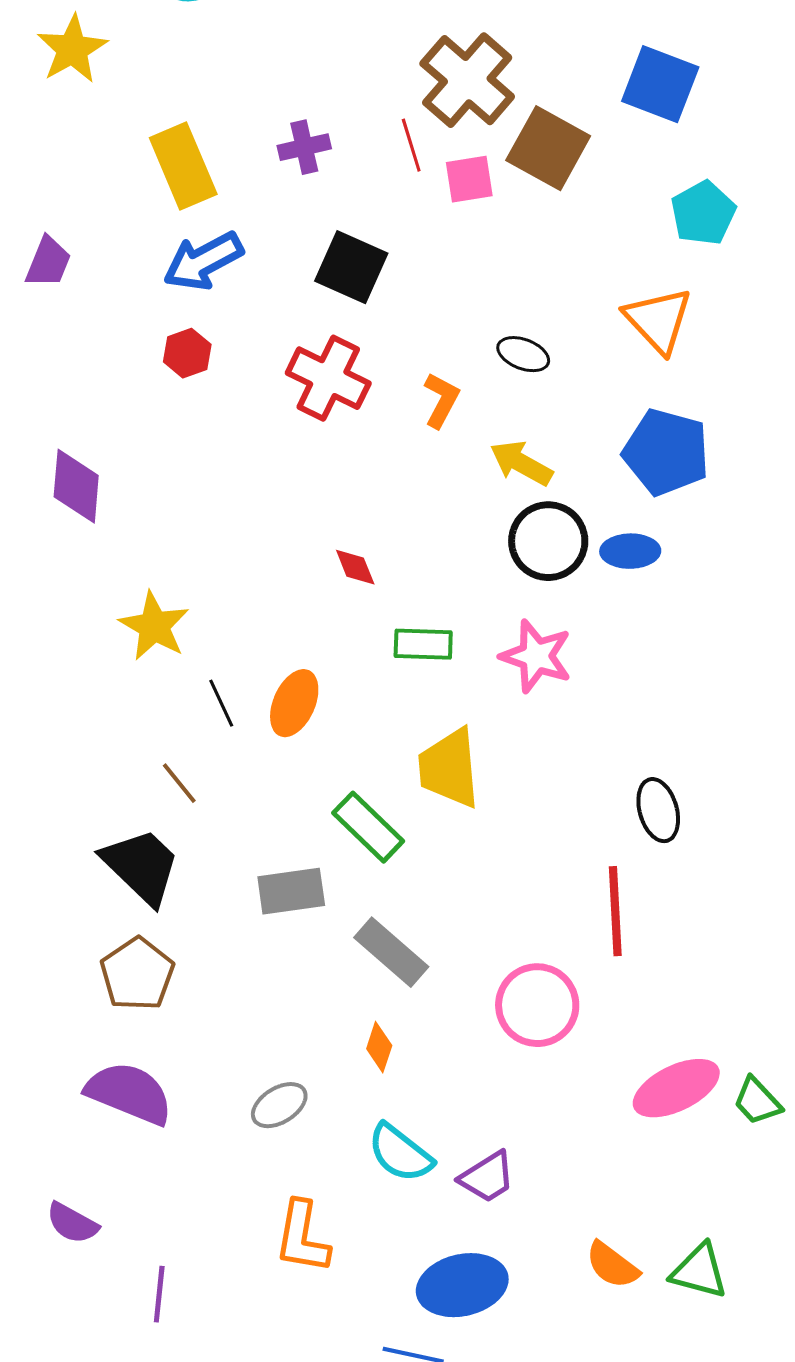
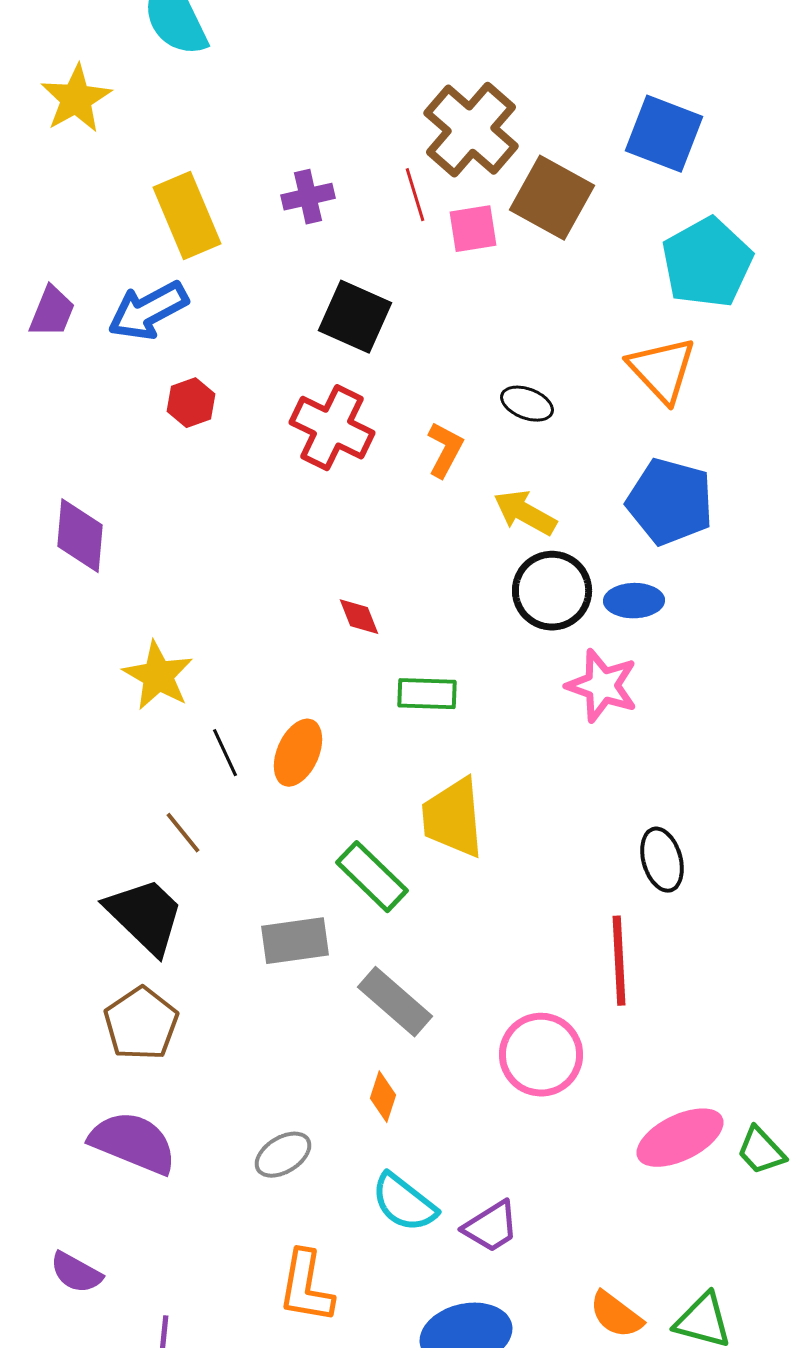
cyan pentagon: (703, 213) -> (707, 263), size x1.4
blue arrow: (203, 261) -> (148, 311), moved
pink star: (536, 656) -> (602, 686), moved

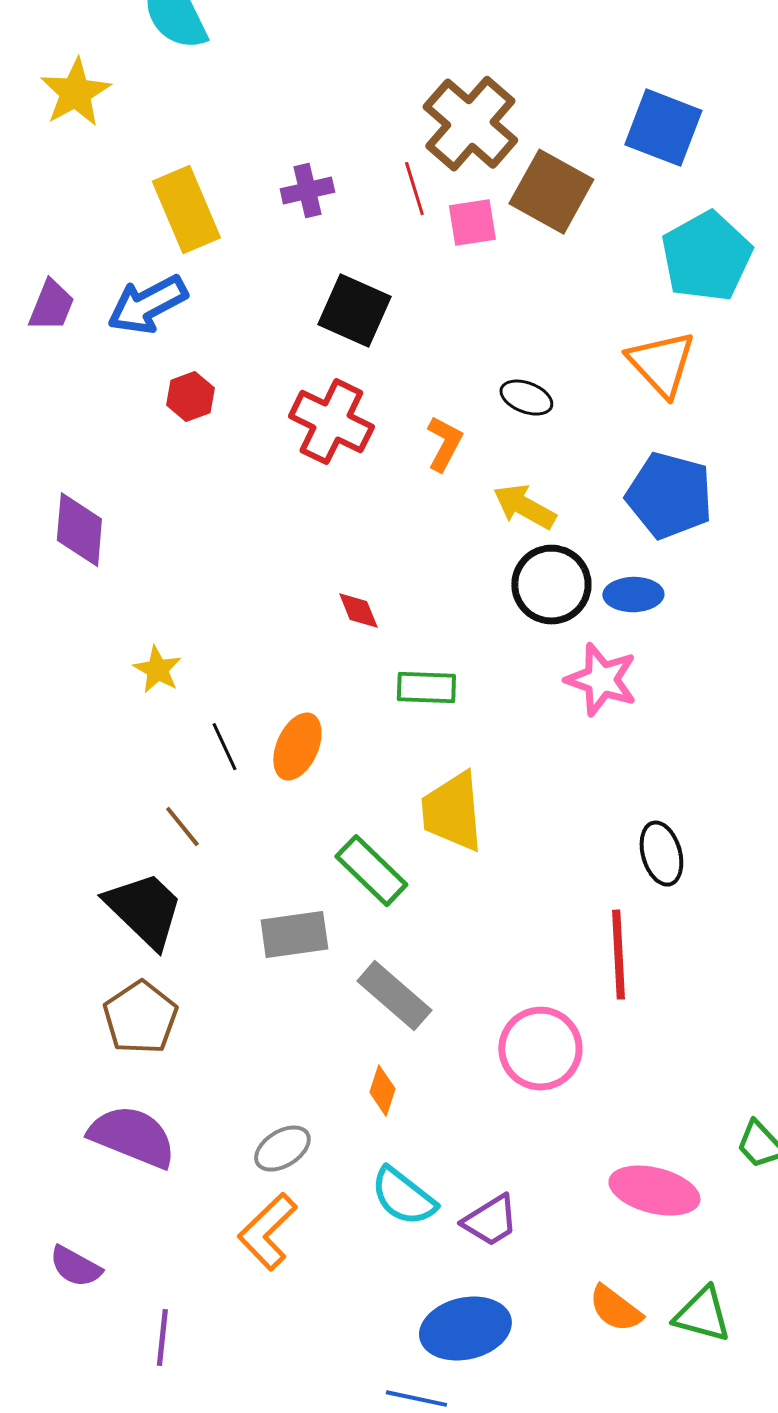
yellow star: (158, 676) -> (157, 670), size x0.7
pink ellipse: (680, 1138) -> (654, 1191), moved, turned 40
orange L-shape: (306, 1287) -> (267, 1232), moved, turned 36

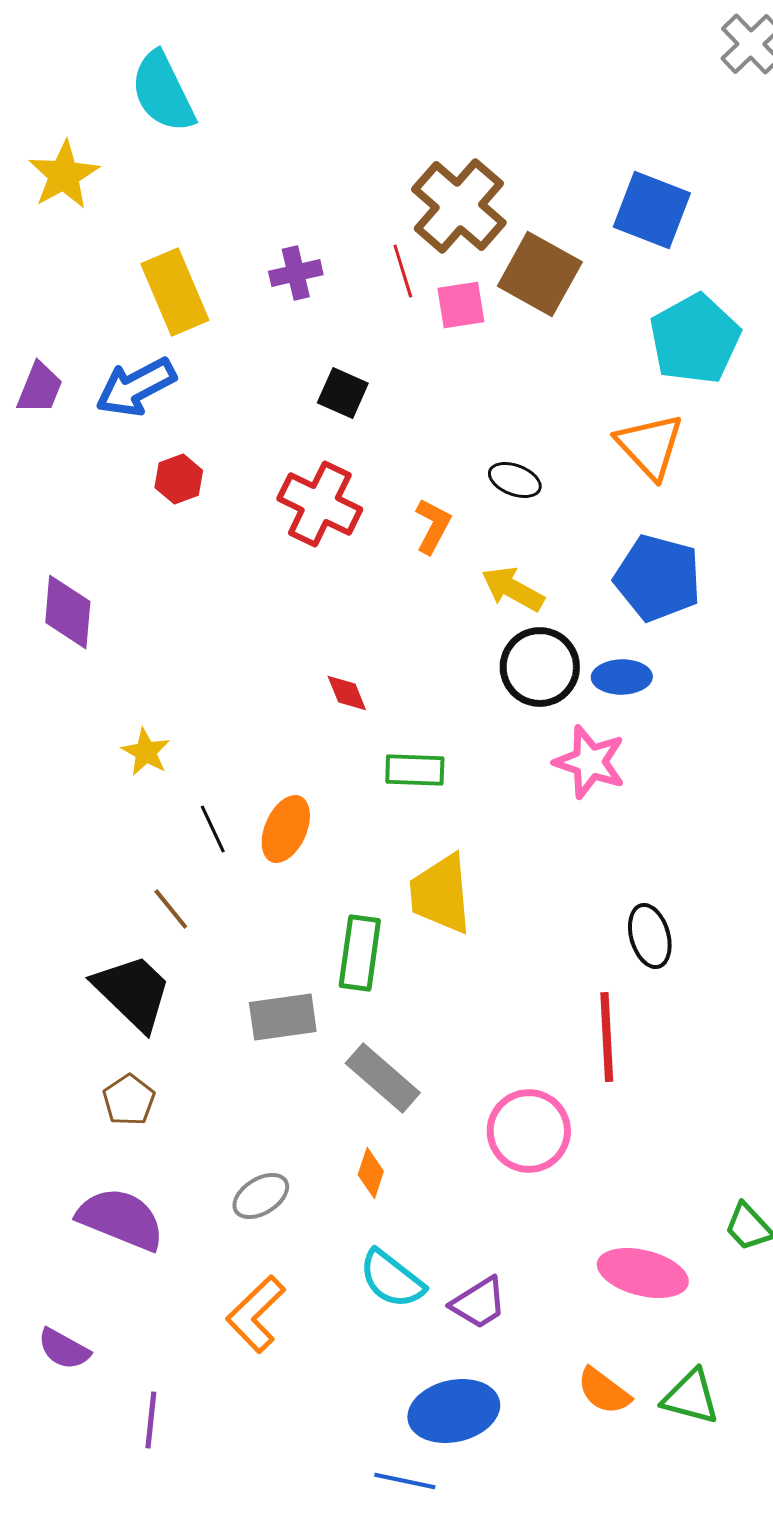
black square: (354, 311) -> (343, 393), size x0.7
green rectangle: (371, 871) -> (360, 953), turned 54
brown pentagon: (140, 1018) -> (129, 1100), size x0.7
gray ellipse: (282, 1149) -> (261, 1196), moved

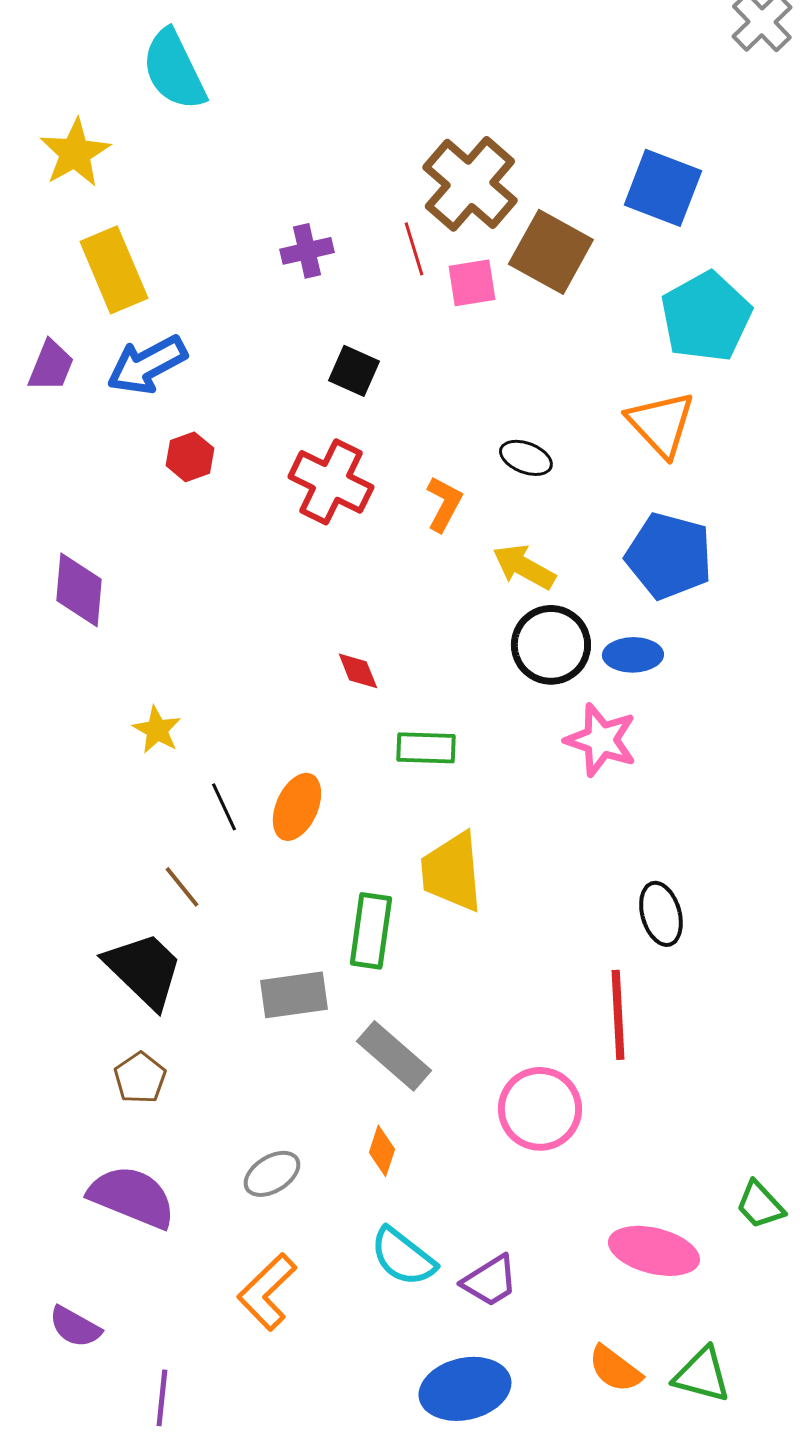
yellow rectangle: (175, 292) -> (114, 270), moved

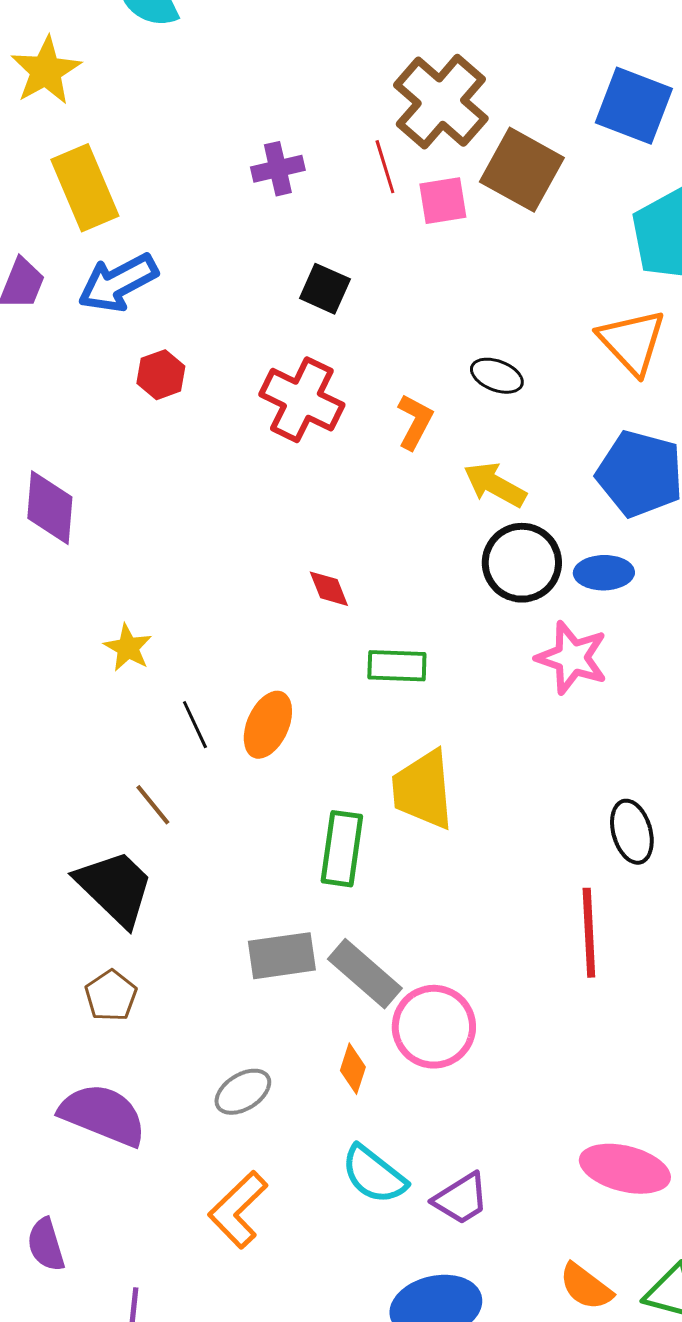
gray rectangle: (294, 995) -> (282, 956), moved
pink circle: (540, 1109) -> (434, 1027), moved
purple semicircle: (75, 1327) -> (46, 1245), turned 44

